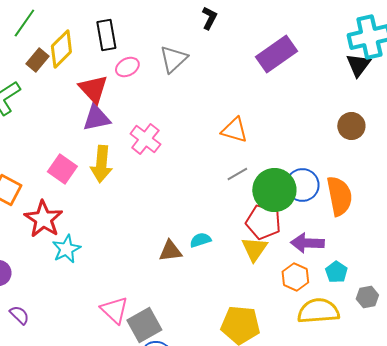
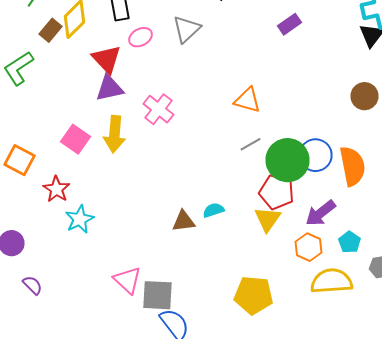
purple rectangle: (276, 54) -> (290, 24), size x0.6
red star: (43, 219) -> (56, 189), size x0.7
purple arrow: (307, 243) -> (320, 213), turned -40
gray square: (144, 325) -> (158, 295), turned 32

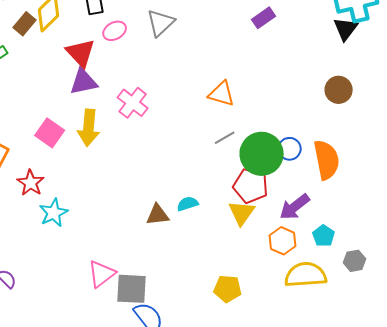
blue circle: (316, 155) -> (290, 149), size x0.7
pink triangle: (128, 280) -> (102, 274), turned 40
yellow pentagon: (254, 295) -> (228, 289), size x0.7

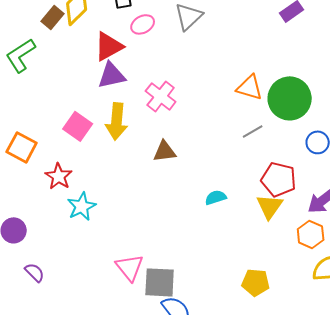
red triangle: (81, 53) -> (109, 46), turned 44
green circle: (262, 154) -> (290, 98), moved
brown triangle: (158, 215) -> (165, 151), moved
pink triangle: (102, 274) -> (130, 267), turned -32

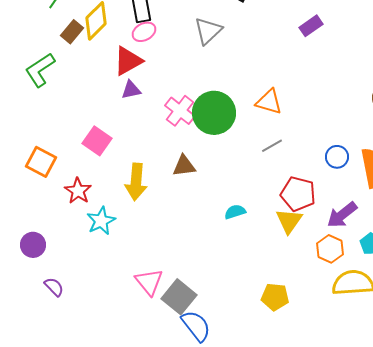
pink ellipse: (143, 24) -> (144, 32), moved
purple triangle: (112, 75) -> (131, 90), size x0.7
green circle: (290, 98) -> (214, 113), moved
yellow arrow: (117, 121) -> (136, 182), moved
gray square: (160, 282) -> (179, 297), turned 36

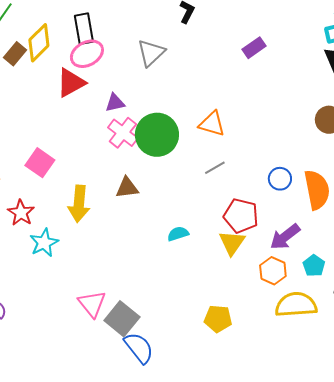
pink ellipse: (144, 32) -> (87, 54), size x1.4
purple triangle: (131, 90) -> (115, 103), moved

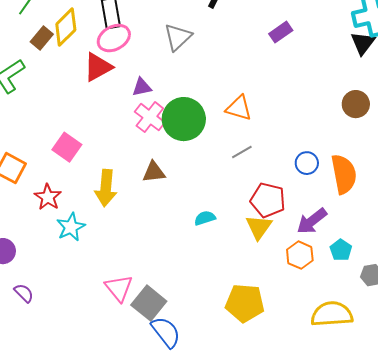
yellow semicircle: (296, 305) -> (332, 314), moved
yellow pentagon: (218, 319) -> (245, 303), size x1.4

